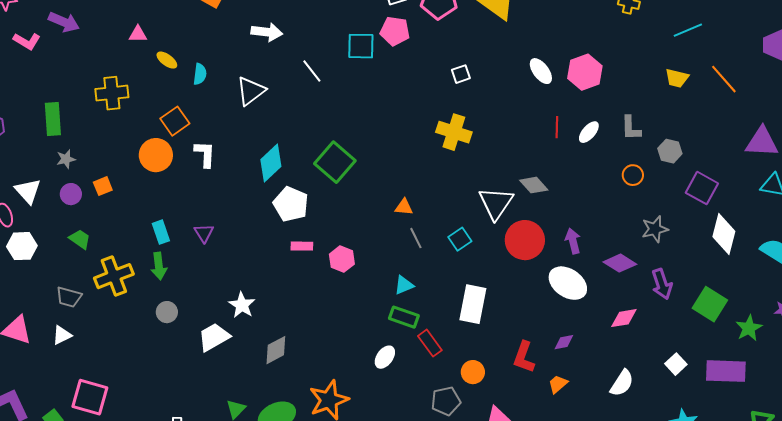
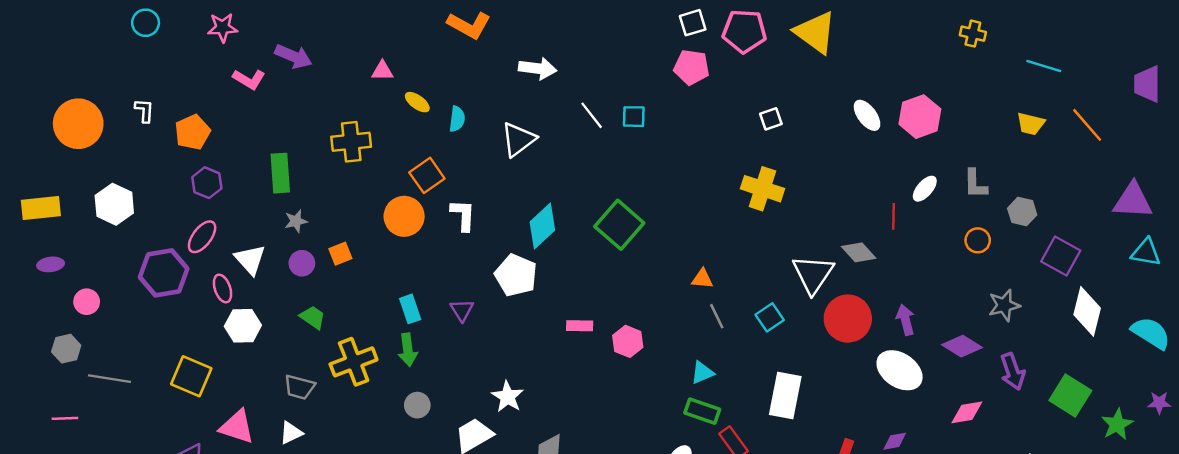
cyan line: (688, 30) -> (1044, 66), turned 40
cyan square: (361, 46) -> (634, 117), moved, size x0.7
red line: (557, 127) -> (894, 216), moved
white pentagon: (291, 204) -> (516, 275), moved

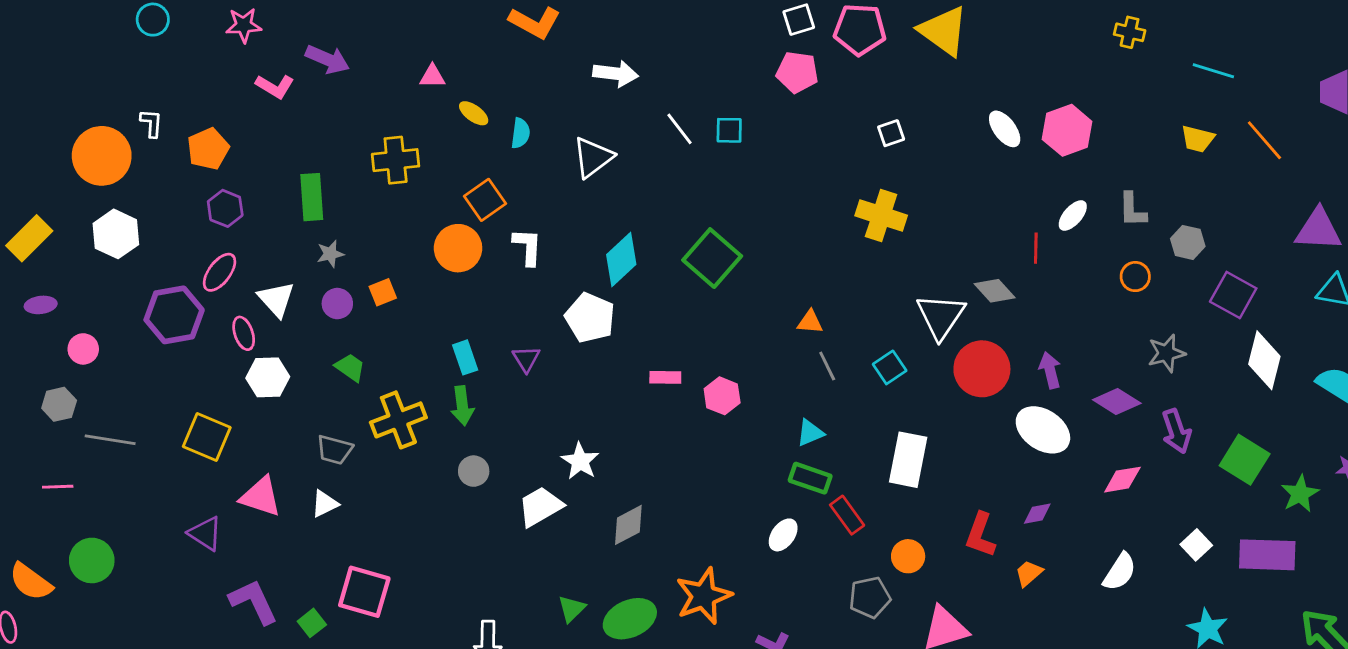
orange circle: (78, 124) -> (102, 156), moved
yellow rectangle: (41, 208) -> (29, 238), turned -39

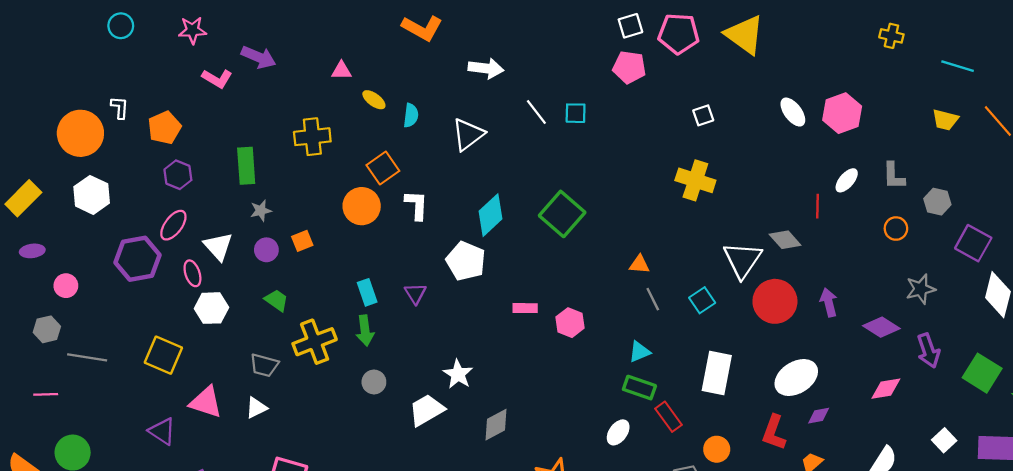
white ellipse: (1043, 430) -> (796, 378), moved, turned -66

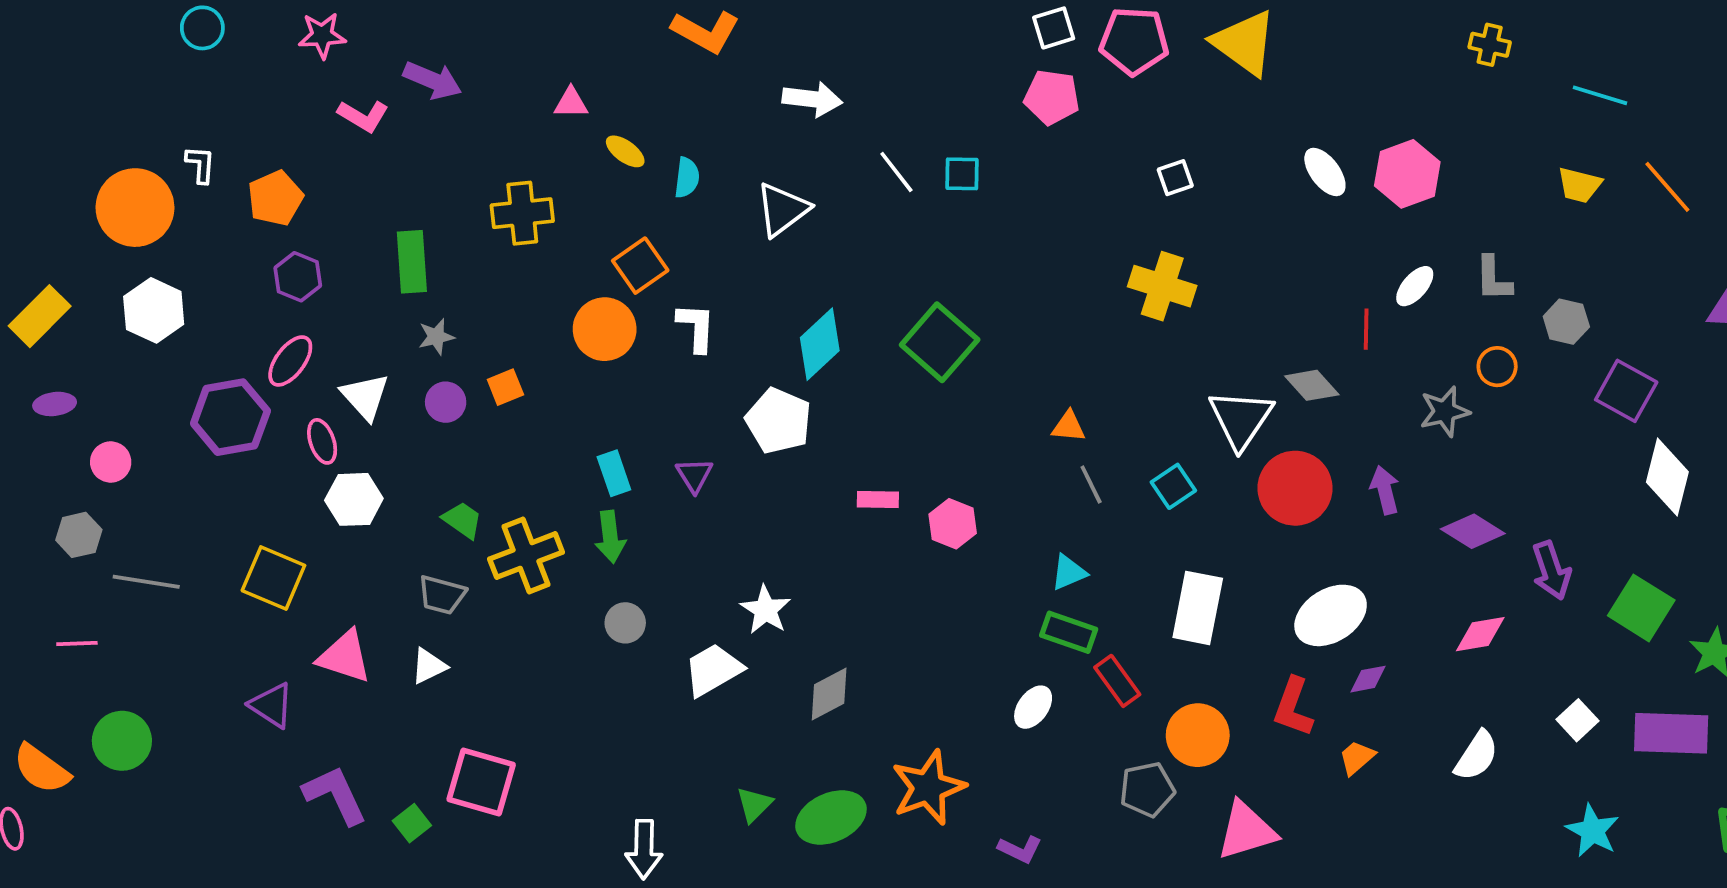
gray star: (921, 289) -> (1445, 411), moved
green trapezoid: (276, 300) -> (462, 520), moved
orange circle: (717, 449) -> (1198, 735), size x1.4

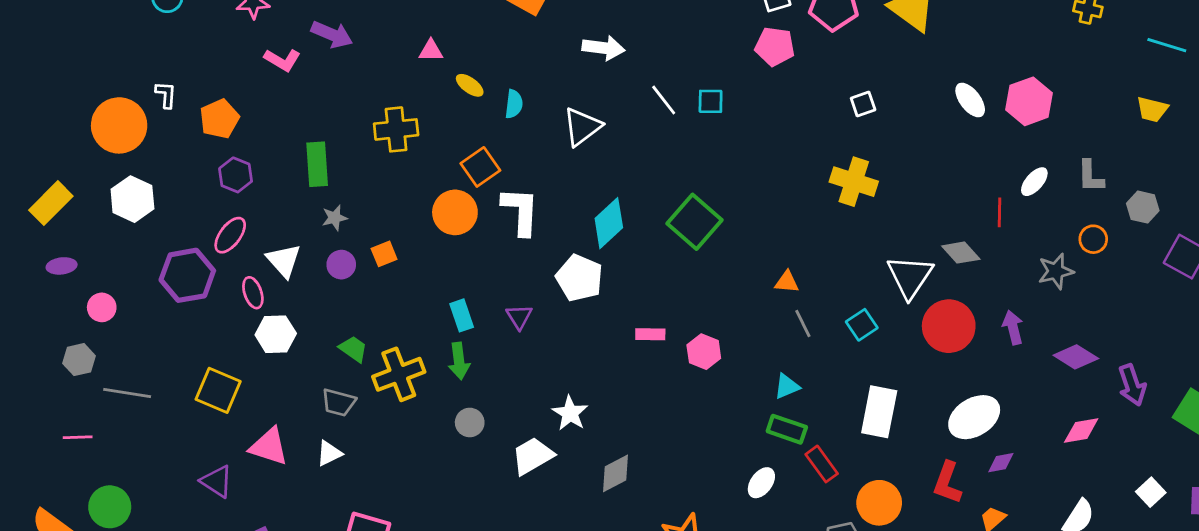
white L-shape: (696, 327) -> (521, 211), size x1.4

